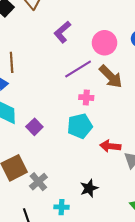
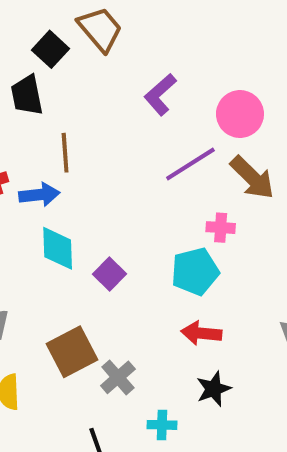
pink cross: (86, 98) -> (221, 228), moved
red arrow: (110, 146) -> (201, 333), moved

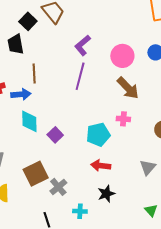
purple line: (190, 164) -> (80, 76), moved, turned -44
pink cross: (221, 228) -> (123, 119), moved

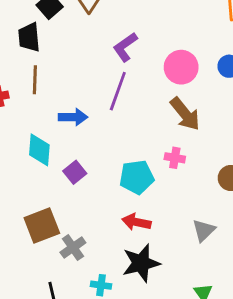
brown line: (34, 74) -> (35, 80), moved
blue arrow: (21, 94) -> (73, 117), moved
black star: (106, 194) -> (141, 263), size x1.5

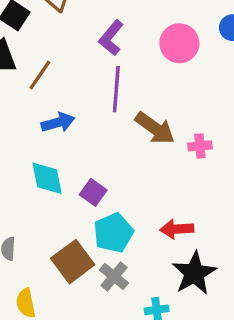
brown line: (35, 80) -> (40, 75), moved, turned 48
brown arrow: (185, 114) -> (155, 128), moved
blue arrow: (73, 117) -> (58, 123), moved
cyan pentagon: (137, 177) -> (113, 233), moved

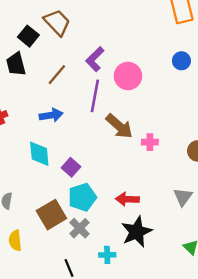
pink circle: (179, 43) -> (128, 76), moved
brown line: (40, 75) -> (57, 75), moved

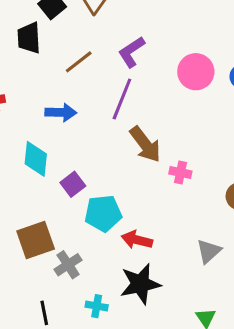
pink circle: (128, 76) -> (196, 72), moved
cyan pentagon: (82, 197) -> (103, 213), moved

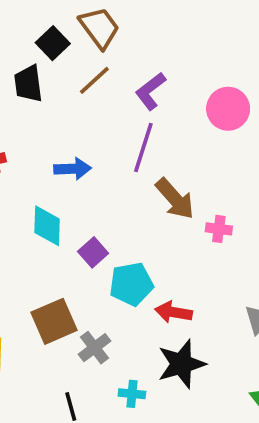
brown line: (79, 62) -> (94, 80), moved

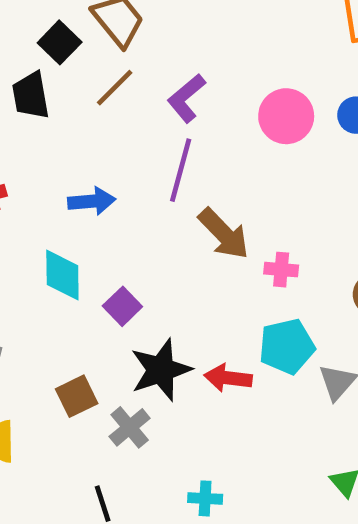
cyan pentagon: (131, 284) -> (287, 346), moved
brown square: (54, 321) -> (77, 396), size x0.7
black star: (181, 364) -> (161, 370), moved
cyan cross: (132, 394) -> (205, 498), moved

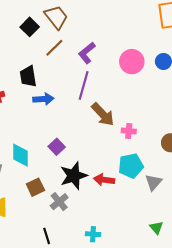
black trapezoid: (31, 95) -> (28, 76), moved
cyan diamond: (62, 275) -> (21, 155), moved

